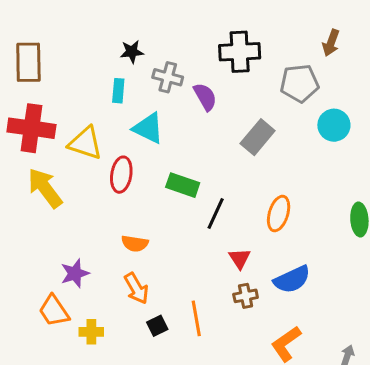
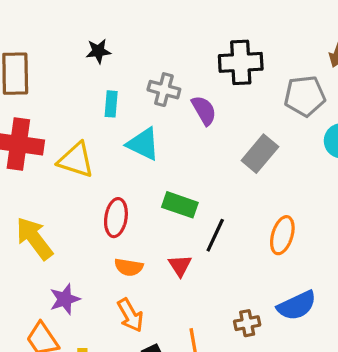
black star: (132, 52) -> (98, 51), moved
red ellipse: (121, 175) -> (116, 218), moved
yellow arrow: (45, 188) -> (34, 238), moved
red triangle: (240, 258) -> (180, 266), moved

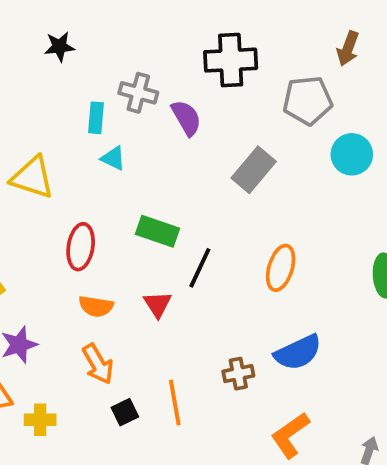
cyan rectangle: (111, 104) -> (96, 118), moved
cyan triangle: (143, 144) -> (113, 158), size x0.6

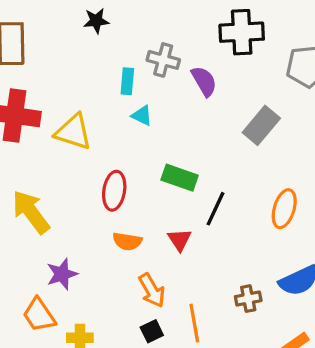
orange arrow: (98, 364) -> (152, 290), moved

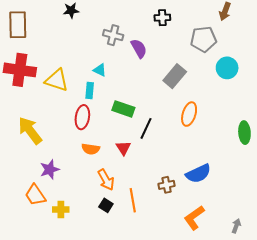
black cross: (242, 32) -> (162, 18), size x0.6
cyan rectangle: (127, 81) -> (90, 90), moved
orange ellipse: (284, 209) -> (189, 114), moved
black square: (152, 331) -> (106, 205), turned -32

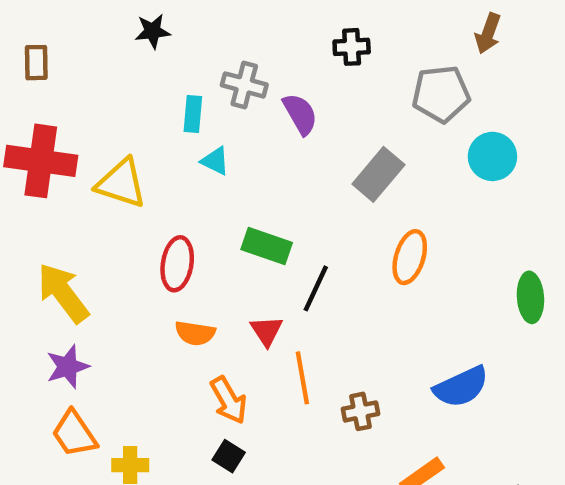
brown rectangle: (18, 25) -> (36, 63), size x0.6
cyan rectangle: (90, 90) -> (193, 114), moved
purple star: (50, 169) -> (68, 367), moved
blue semicircle: (198, 174) -> (461, 387), moved
orange line: (133, 200) -> (302, 378), moved

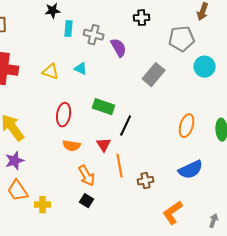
cyan rectangle: (193, 114) -> (69, 29), moved
yellow triangle: (121, 183) -> (51, 72), moved, size x0.7
orange ellipse: (410, 257) -> (187, 126), moved

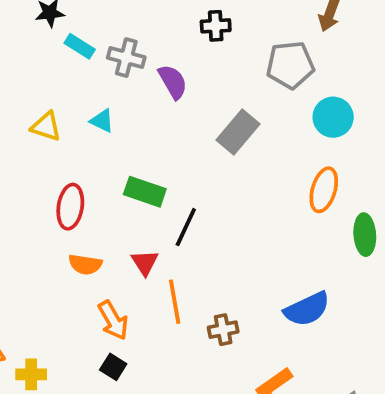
cyan rectangle: (69, 29) -> (80, 46), turned -63
orange ellipse: (187, 126) -> (324, 190), moved

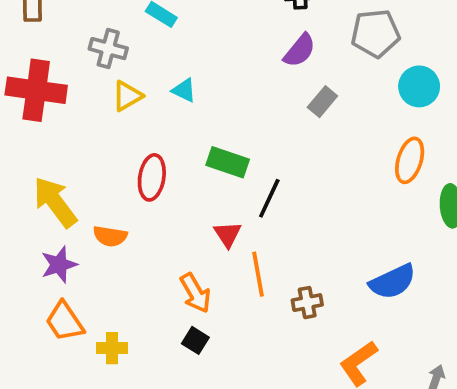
gray cross: (126, 58) -> (108, 49), moved
purple semicircle: (173, 82) -> (300, 50), moved, turned 69
yellow triangle: (46, 126) -> (127, 96), turned -48
gray rectangle: (238, 132) -> (322, 102), size x0.7
orange semicircle: (85, 264) -> (110, 236), moved

